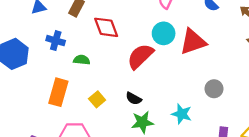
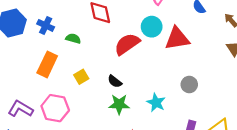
blue cross: (56, 41) -> (46, 25), moved

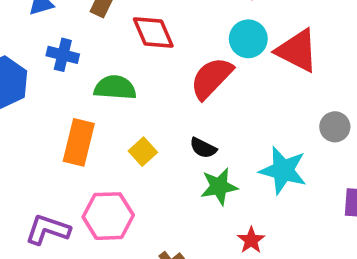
blue cross: (46, 25) -> (63, 55), moved
green semicircle: (73, 39) -> (115, 88), size x1.5
red triangle: (177, 39) -> (297, 51), turned 48
cyan star: (156, 103) -> (283, 170), size x1.4

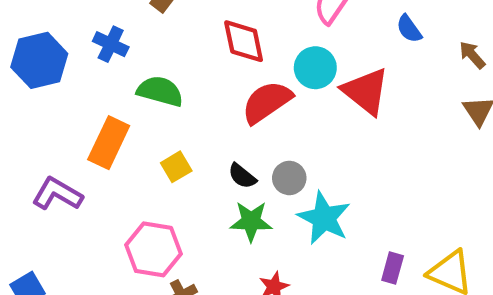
red diamond: (153, 32) -> (244, 41), moved
gray circle: (335, 127) -> (289, 178), moved
pink hexagon: (108, 216) -> (153, 249), moved
purple L-shape: (48, 230) -> (57, 194), moved

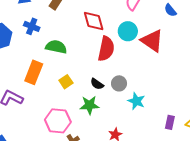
red semicircle: (267, 102) -> (106, 49), turned 140
cyan star: (324, 218) -> (136, 101), size x0.7
green star: (251, 221) -> (89, 105), moved

